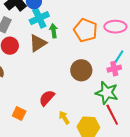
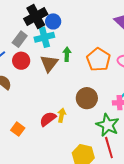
cyan cross: (39, 18) -> (44, 37), moved
brown triangle: (38, 43) -> (49, 63), turned -30
yellow arrow: (64, 118) -> (62, 115), moved, turned 32

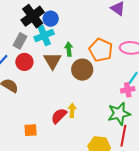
brown circle: (87, 98) -> (82, 70), moved
green star: (108, 125) -> (119, 114), turned -30
orange square: (18, 129) -> (31, 130), turned -32
red line: (109, 148) -> (123, 136), turned 35

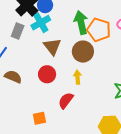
green arrow: (69, 49) -> (81, 23), moved, size x1.6
red circle: (24, 62) -> (47, 74), moved
yellow arrow: (72, 110) -> (77, 77), moved

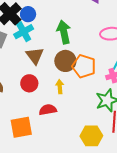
orange pentagon: (99, 30) -> (84, 66), moved
red semicircle: (66, 100) -> (48, 110), turned 42
orange square: (39, 118) -> (21, 127), size x1.6

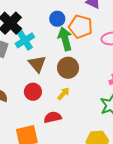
blue circle: (28, 14) -> (57, 19), moved
orange pentagon: (84, 66) -> (81, 27), moved
yellow arrow: (60, 87) -> (63, 94), turned 48

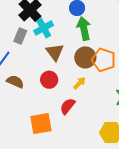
orange pentagon: (81, 27) -> (104, 60), moved
red semicircle: (53, 117) -> (68, 106), turned -42

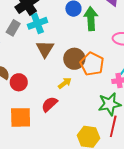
green arrow: (84, 28) -> (91, 19), moved
red circle: (49, 80) -> (19, 82), moved

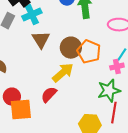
red circle: (19, 82) -> (12, 97), moved
yellow arrow: (65, 83) -> (63, 73), size x1.6

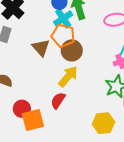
cyan cross: (32, 15) -> (63, 18), moved
orange pentagon: (89, 52) -> (63, 36), moved

